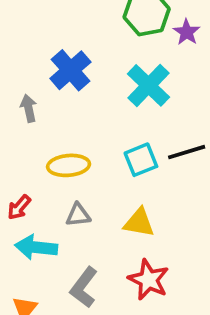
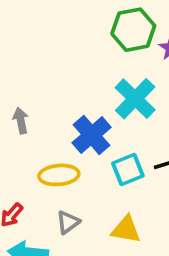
blue cross: (70, 70) -> (92, 135), moved
gray triangle: (78, 215) -> (68, 222), turned -30

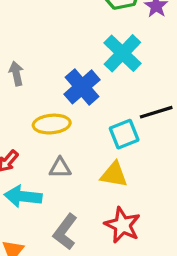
cyan square: (128, 170) -> (124, 134), moved
gray triangle: (68, 222) -> (60, 168), turned 35

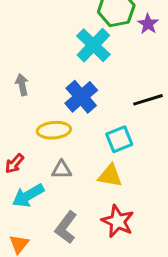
cyan cross: (122, 53) -> (93, 45), moved
black line: (156, 112) -> (148, 100), moved
cyan arrow: (23, 196) -> (28, 195), turned -36

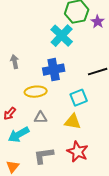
blue cross: (81, 97) -> (54, 70), turned 30
gray L-shape: (66, 227) -> (44, 156), turned 45

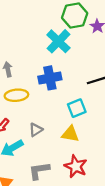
yellow ellipse: (36, 92) -> (16, 95), moved
gray triangle: (41, 118) -> (36, 130), turned -32

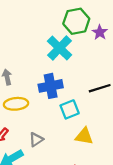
cyan square: (77, 108) -> (70, 109), moved
yellow triangle: (70, 134) -> (84, 136), moved

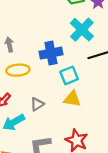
cyan cross: (60, 48) -> (82, 30), moved
yellow triangle: (84, 136) -> (72, 99), moved

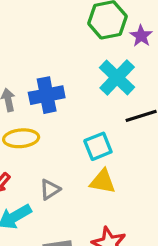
blue cross: (51, 53) -> (47, 95), moved

